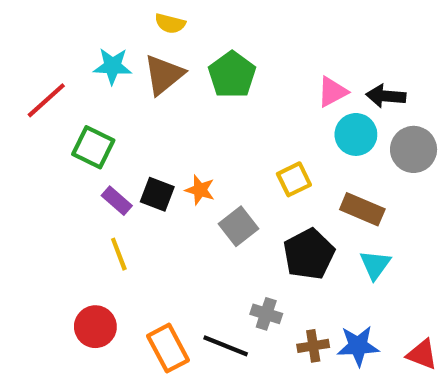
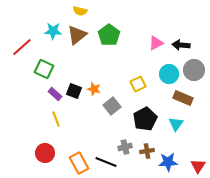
cyan circle: (356, 134) -> (169, 74), moved
brown rectangle: (362, 209) -> (183, 98), moved
gray cross: (266, 314) -> (125, 147), turned -32
brown cross: (313, 346) -> (147, 151), moved
red triangle: (422, 354) -> (198, 166), turned 42

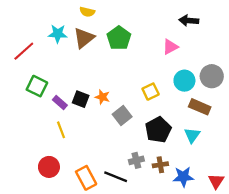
black arrow: (181, 45) -> (189, 21), moved
green square: (44, 69) -> (37, 86), moved

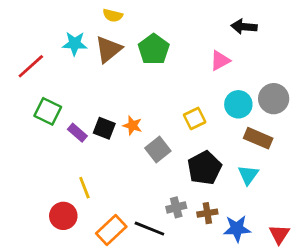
yellow line: (61, 130) -> (84, 188), moved
orange rectangle: (86, 178) -> (111, 230), turned 75

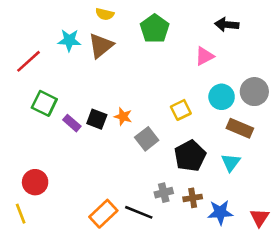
green pentagon: (154, 49) -> (155, 29), moved
yellow line: (84, 188) -> (21, 214), moved
red circle: (63, 216) -> (35, 182), moved

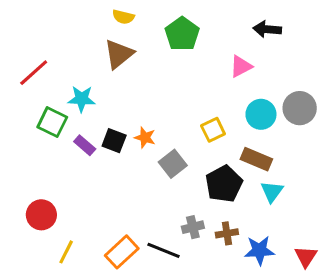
cyan star: (69, 40) -> (82, 99), moved
brown rectangle: (240, 128) -> (256, 159), moved
yellow line: (21, 214) -> (66, 252), moved, turned 48

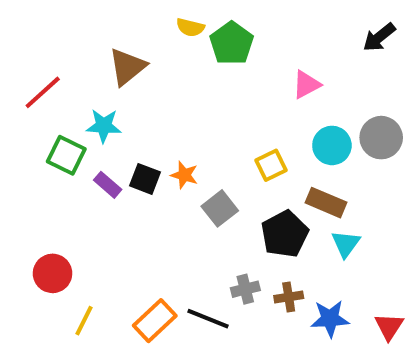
yellow semicircle: (123, 17) -> (190, 27), moved
black arrow: (267, 29) -> (379, 37), moved, turned -44
brown triangle: (119, 54) -> (127, 67), moved

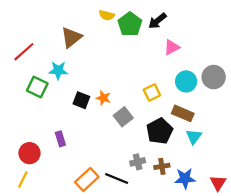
black arrow: (379, 37) -> (157, 21), moved
purple rectangle: (108, 185) -> (60, 139), moved, turned 32
yellow line: (84, 321) -> (23, 180), moved

